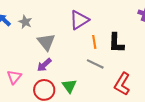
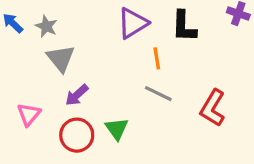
gray triangle: (46, 42) -> (61, 58), moved
black L-shape: (116, 43) -> (184, 26), moved
red L-shape: (122, 84) -> (213, 108), moved

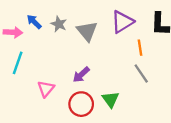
gray triangle: (61, 58) -> (87, 31), moved
gray line: (158, 94) -> (141, 73), turned 30

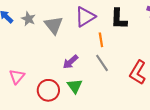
purple arrow: (81, 75) -> (70, 62), moved

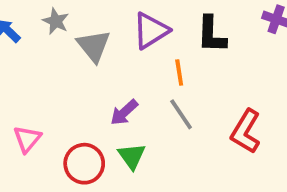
gray star: (28, 19) -> (56, 21), moved

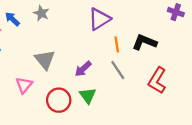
black L-shape: (212, 34) -> (144, 42), moved, turned 110
gray triangle: (94, 46) -> (45, 60), moved

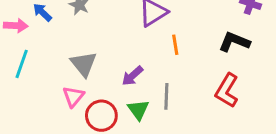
black L-shape: (144, 42) -> (234, 42), moved
gray line: (118, 70) -> (166, 96), moved, turned 36
pink triangle: (24, 85) -> (73, 96), moved

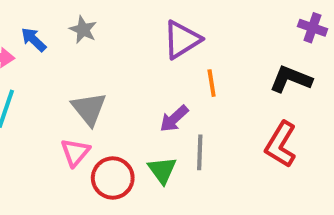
purple arrow: (132, 76) -> (174, 119), moved

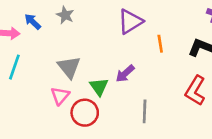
orange line: (212, 83) -> (160, 44), moved
gray line: (200, 152) -> (145, 111), moved
green triangle: (162, 170) -> (99, 87), moved

